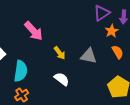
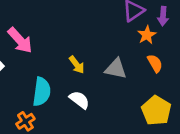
pink arrow: (34, 31) -> (20, 40), moved
cyan semicircle: (21, 71) -> (42, 92), moved

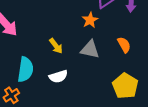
orange star: (147, 35) -> (90, 20), moved
white semicircle: (79, 100) -> (58, 76), turned 126

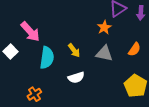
orange semicircle: (124, 45) -> (134, 49), turned 64
cyan semicircle: (25, 69) -> (47, 58), moved

